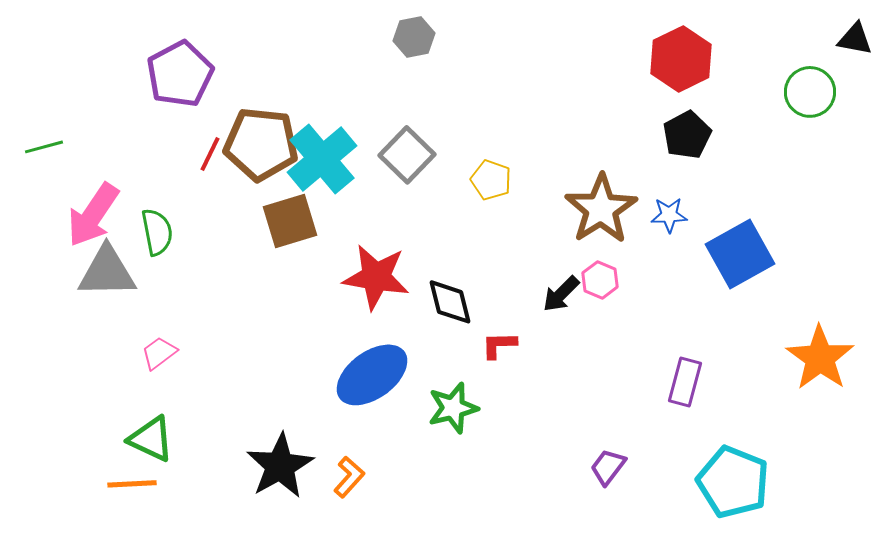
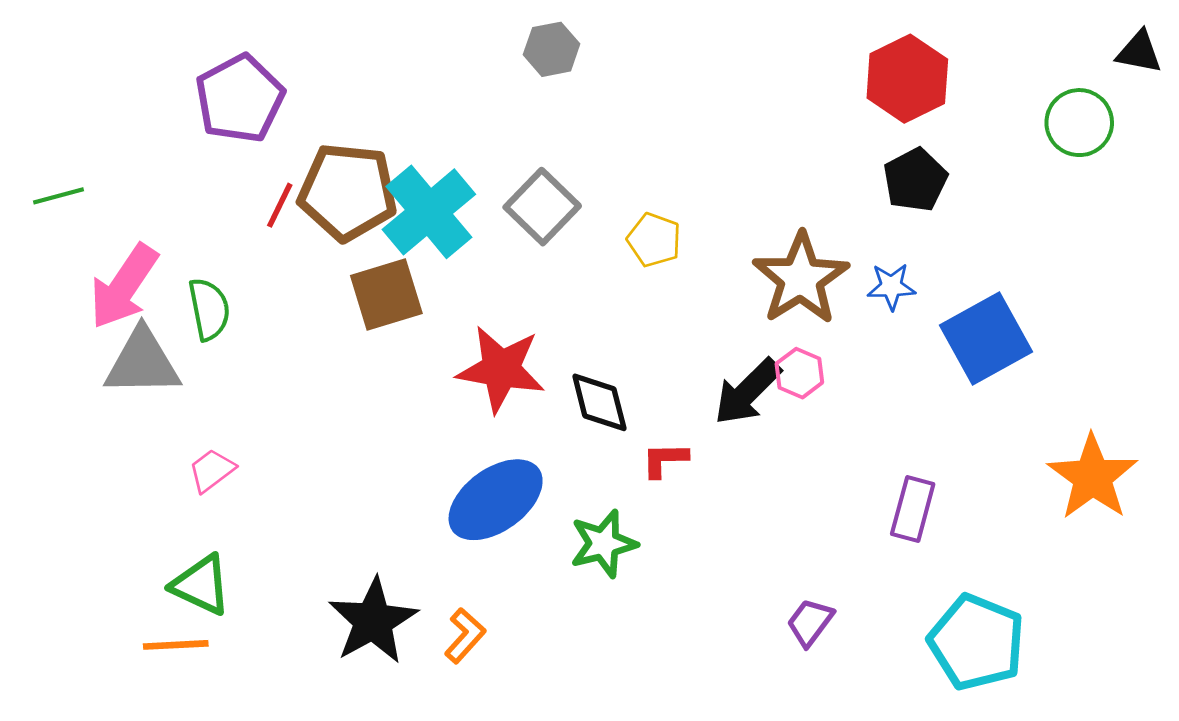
black arrow: (561, 294) -> (747, 392), size x1.4

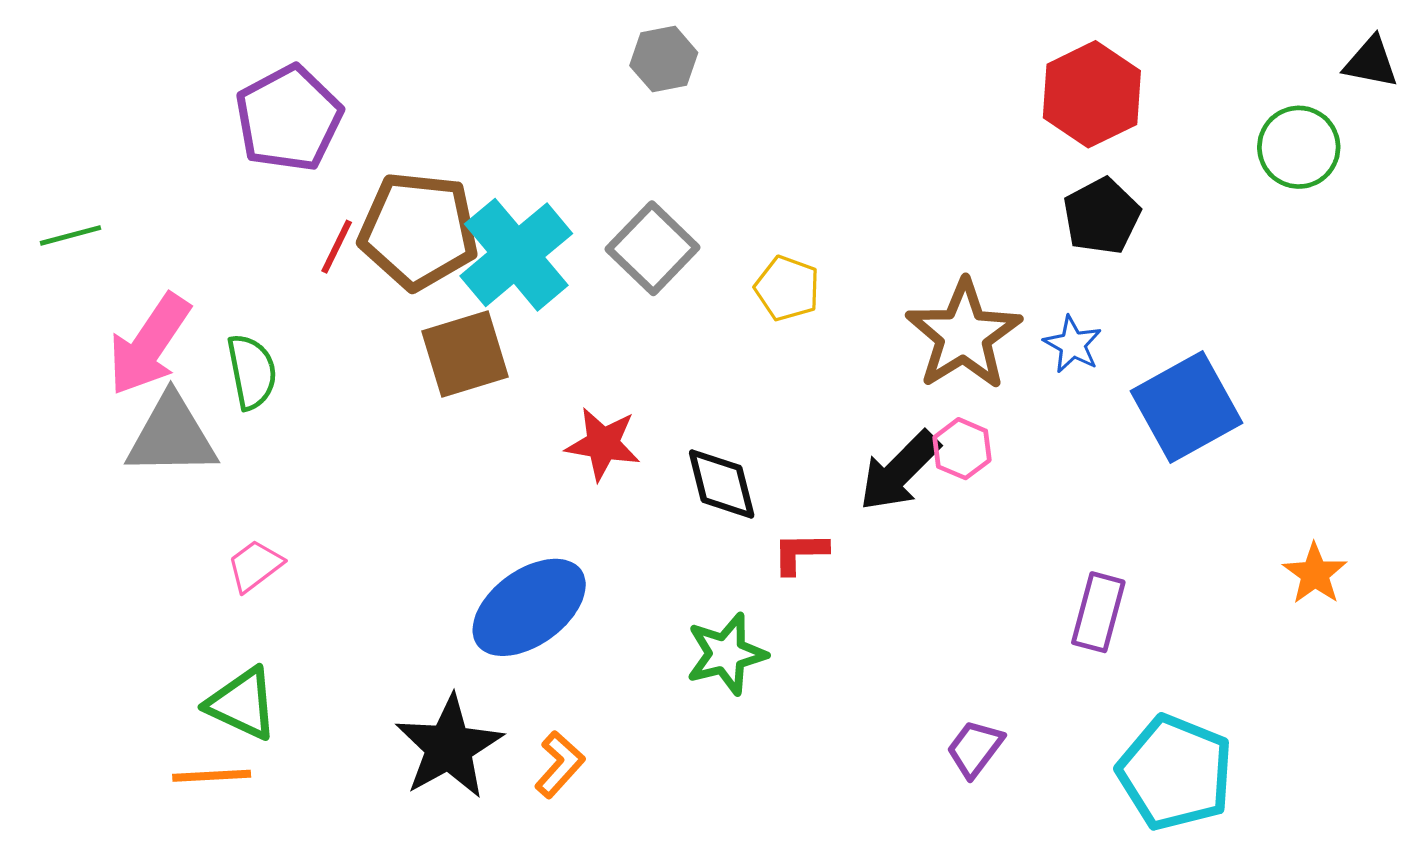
blue star: (891, 286) -> (1073, 344), turned 30
red star: (501, 369) -> (603, 444), size x0.7
orange star: (1093, 477) -> (1315, 574), size x0.6
blue ellipse: (496, 500) -> (529, 607), moved

